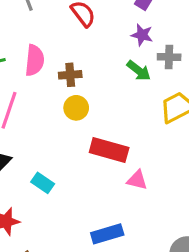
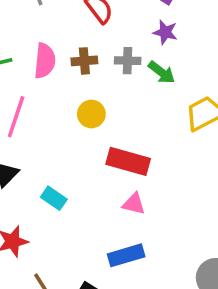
gray cross: (169, 57) -> (128, 61), moved
brown cross: (70, 75) -> (84, 61), moved
pink triangle: (137, 180) -> (134, 204), moved

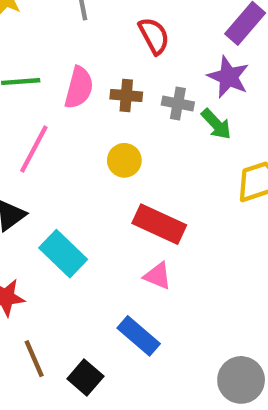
purple star: (165, 32) -> (228, 77), size x1.4
cyan rectangle: (54, 198) -> (63, 254), size x1.5
blue rectangle: (126, 255) -> (139, 336), turned 48

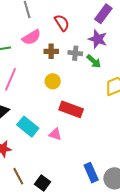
pink semicircle: (79, 88) -> (31, 37), moved, turned 48
pink triangle: (158, 276) -> (55, 134), moved
blue rectangle: (139, 336) -> (91, 173), moved, turned 30

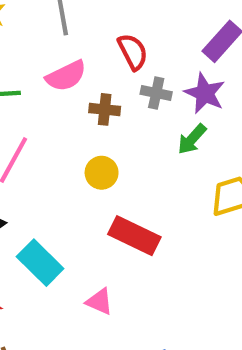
gray cross: (75, 53) -> (156, 93), moved
green arrow: (94, 61) -> (192, 139), turned 84
pink triangle: (55, 134) -> (99, 301), moved

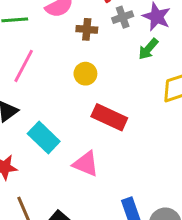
gray cross: (156, 93) -> (123, 17), turned -30
pink triangle: (99, 301) -> (86, 164), size x1.4

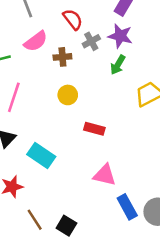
red rectangle: (109, 117) -> (94, 129), size x0.7
pink triangle: (86, 164) -> (105, 175), moved

